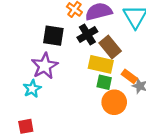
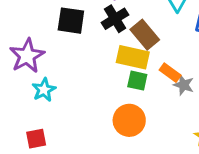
purple star: (45, 66) -> (27, 56), moved
orange circle: (114, 102) -> (129, 120), moved

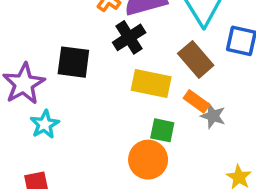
black square: (71, 21) -> (73, 62), moved
brown rectangle: (145, 35) -> (196, 59), moved
green square: (137, 81) -> (162, 130), moved

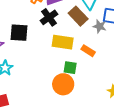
brown rectangle: (196, 59) -> (78, 16), moved
gray star: (213, 116) -> (100, 26), moved

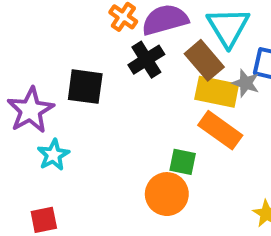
yellow rectangle: (63, 42) -> (217, 92), moved
orange rectangle: (88, 51) -> (220, 130), size x1.5

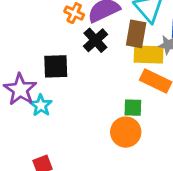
brown rectangle: (204, 60) -> (136, 34), turned 60
cyan star: (53, 155) -> (41, 105), moved

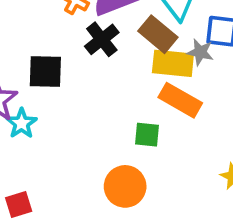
brown rectangle: (136, 34) -> (158, 34), turned -64
orange circle: (126, 132) -> (125, 186), moved

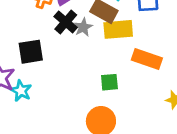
gray star: (200, 52) -> (83, 27), moved, turned -30
orange rectangle: (180, 100) -> (147, 59), moved

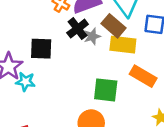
green square: (109, 82) -> (106, 90), size x1.5
cyan star: (21, 91) -> (25, 82), turned -30

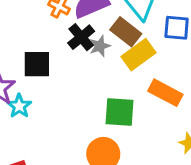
yellow rectangle: (123, 45) -> (139, 55), turned -40
cyan star: (25, 82) -> (19, 106), turned 30

